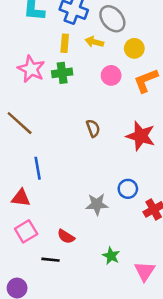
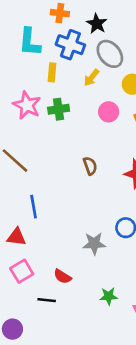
yellow arrow: (94, 42) -> (91, 78), turned -66
yellow rectangle: (65, 43) -> (52, 72), moved
green star: (111, 256) -> (109, 296), turned -30

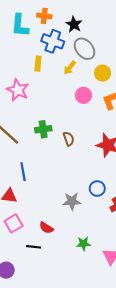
cyan L-shape: (30, 42) -> (20, 25), moved
green cross: (59, 109) -> (43, 129), moved

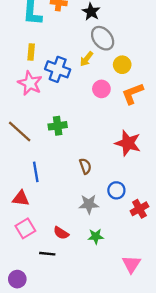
blue cross: (53, 41) -> (58, 69), moved
yellow rectangle: (38, 64) -> (31, 52), moved
brown semicircle: (69, 139) -> (85, 166), moved
green star: (83, 244) -> (96, 236), moved

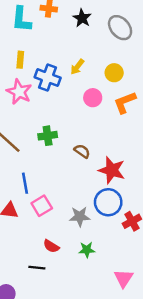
gray ellipse: (103, 38) -> (120, 28), moved
red star: (128, 143) -> (112, 170), moved
brown semicircle: (85, 166) -> (82, 151), moved, turned -35
blue circle: (116, 190) -> (108, 202), size x1.5
pink square: (25, 228) -> (42, 206), moved

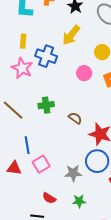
yellow arrow: (77, 67) -> (71, 35), moved, size x1.5

